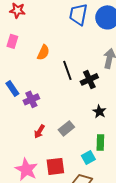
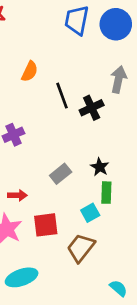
black star: (99, 111) -> (100, 167), moved
red arrow: (39, 131) -> (17, 195), moved, turned -120

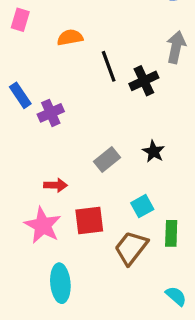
orange semicircle: (30, 71) -> (70, 37), turned -125
green rectangle: (106, 193) -> (171, 233), moved
cyan ellipse: (22, 277) -> (60, 283), turned -76

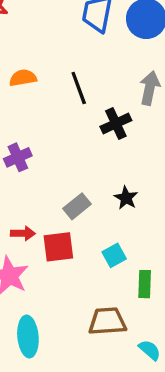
orange semicircle: (70, 37) -> (23, 78), moved
black line: (109, 66) -> (79, 88), moved
red square: (89, 221) -> (58, 247), moved
brown trapezoid: (131, 248) -> (107, 321), moved, turned 48

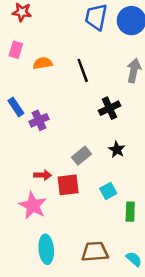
black cross: (116, 123) -> (109, 108), moved
brown trapezoid: (107, 321) -> (95, 252), moved

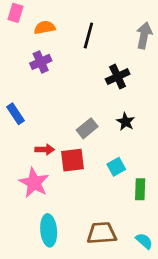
black line: (83, 70) -> (88, 35), turned 35
blue rectangle: (16, 107) -> (15, 114), moved
purple cross: (39, 120) -> (41, 62), moved

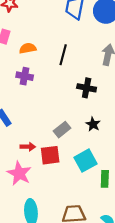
purple cross: (41, 62) -> (25, 76), turned 35
black cross: (118, 77) -> (87, 88), turned 36
cyan square: (116, 167) -> (86, 161), size x1.5

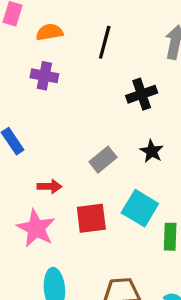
black cross: (87, 88) -> (142, 94), turned -30
red square: (50, 155) -> (91, 218), moved
cyan square: (86, 161) -> (140, 208), turned -30

